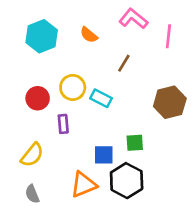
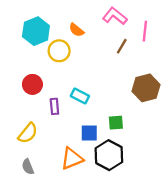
brown line: (124, 63) -> (122, 46), moved
yellow circle: (73, 87) -> (59, 51), moved
cyan rectangle: (101, 98) -> (80, 96), moved

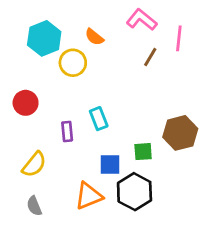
red circle: (32, 84) -> (26, 103), moved
brown hexagon: (146, 88) -> (180, 133), moved
cyan rectangle: (80, 96) -> (99, 119), turned 42

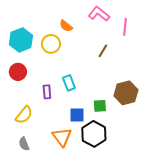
cyan hexagon: (44, 38) -> (21, 40), moved
brown line: (150, 57) -> (103, 51), moved
orange triangle: (89, 196) -> (62, 137), turned -45

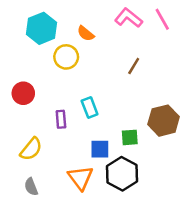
pink line: (125, 27) -> (162, 19), moved, turned -36
cyan hexagon: (21, 40) -> (41, 28), moved

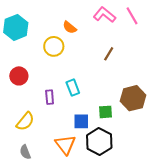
cyan hexagon: (41, 28) -> (16, 27), moved

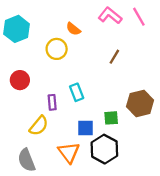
yellow semicircle: (25, 121) -> (39, 126), moved
gray semicircle: (25, 152) -> (27, 160), size x1.5

